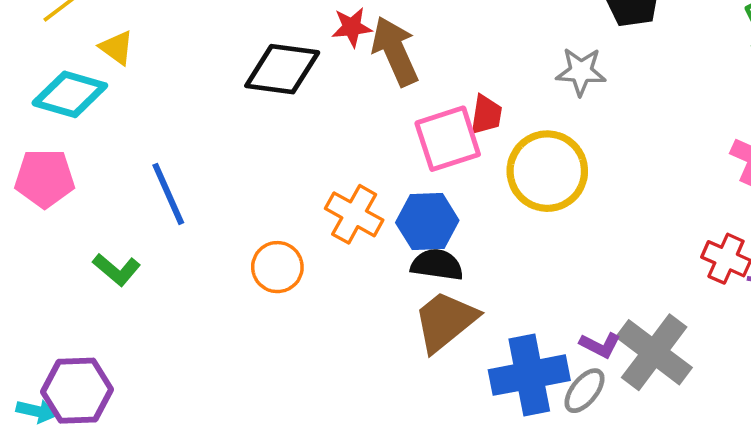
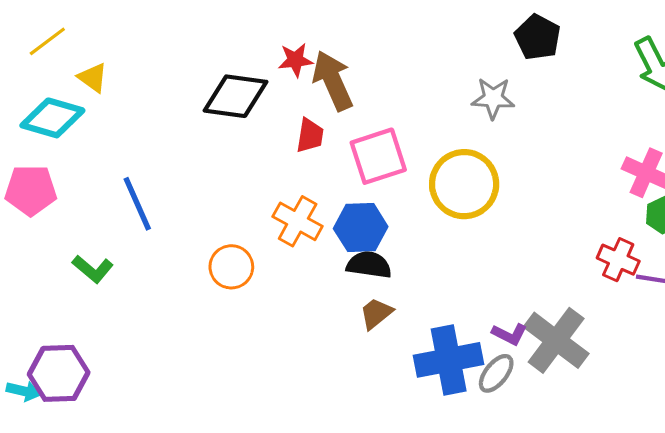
red trapezoid: (486, 115) -> (310, 135), moved
brown trapezoid: (445, 321) -> (376, 313), size x0.6

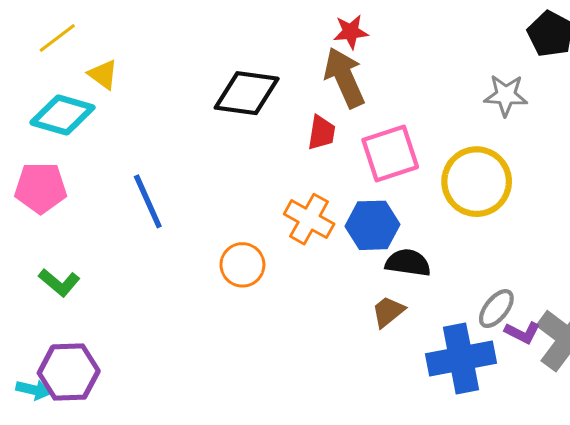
red star: (295, 60) -> (351, 32), moved
black semicircle: (369, 265) -> (408, 263), moved
green L-shape: (93, 269) -> (59, 283), moved
gray ellipse: (496, 373) -> (496, 309), moved

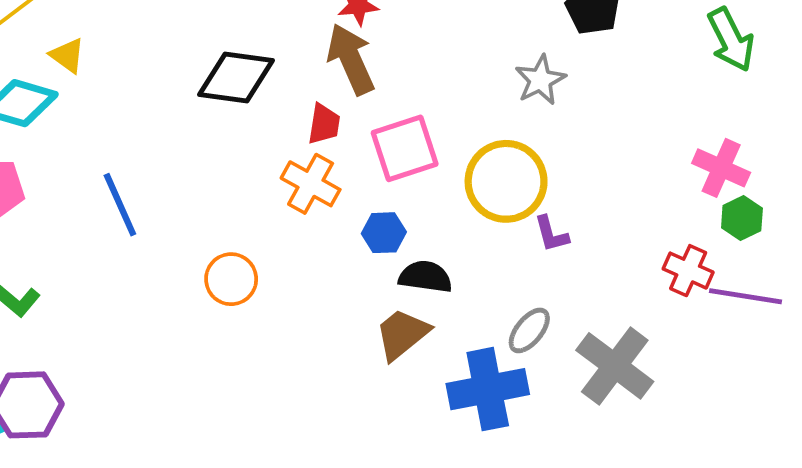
gray star: (506, 95) -> (540, 80), turned -30
orange cross: (309, 219) -> (311, 184), moved
blue hexagon: (373, 225) -> (384, 233), size x0.7
brown trapezoid: (388, 312) -> (402, 334), size x1.4
purple L-shape: (522, 332) -> (551, 234), moved, turned 48

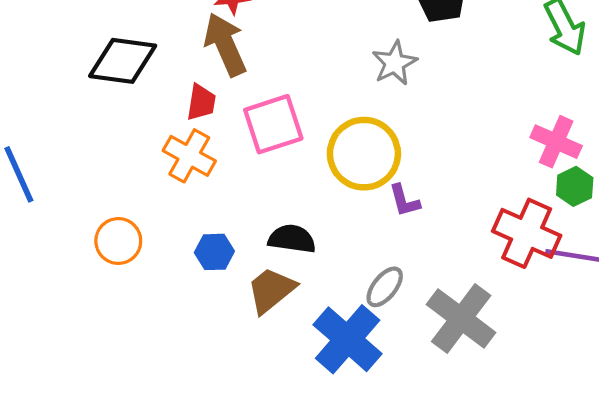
blue hexagon: (384, 233) -> (214, 252), moved
red cross: (688, 271) -> (527, 233), size x1.5
blue cross: (488, 389) -> (348, 339), turned -38

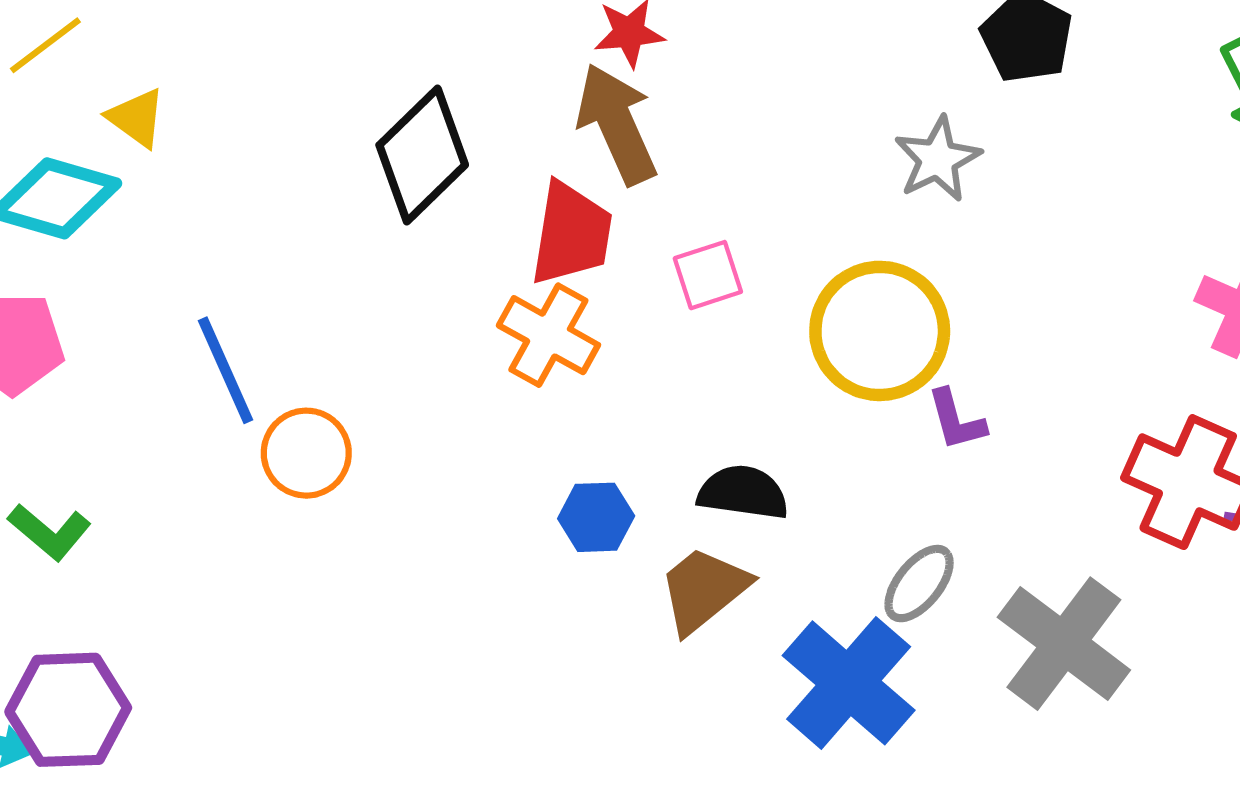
black diamond: (123, 61) -> (422, 155), turned -52
red trapezoid: (201, 102) -> (571, 234), size x1.5
pink square: (273, 124) -> (708, 275), size x0.6
orange circle: (118, 241) -> (306, 453), moved

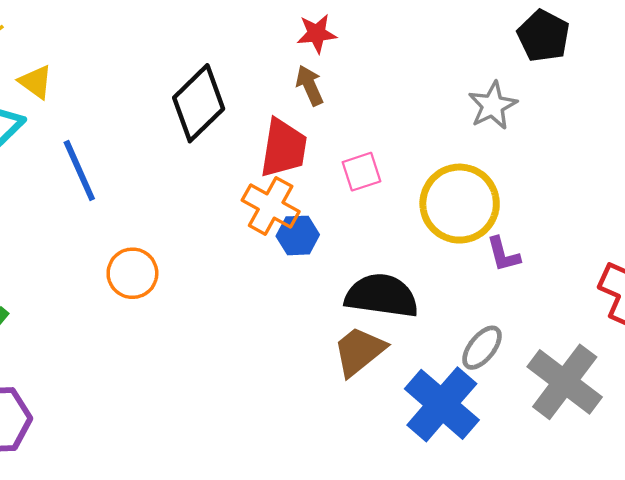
brown arrow: (617, 124) -> (310, 85), size x0.6
blue line: (226, 370) -> (79, 171), moved
black semicircle: (743, 492) -> (382, 296), size x1.4
blue hexagon: (596, 517) -> (298, 235), moved

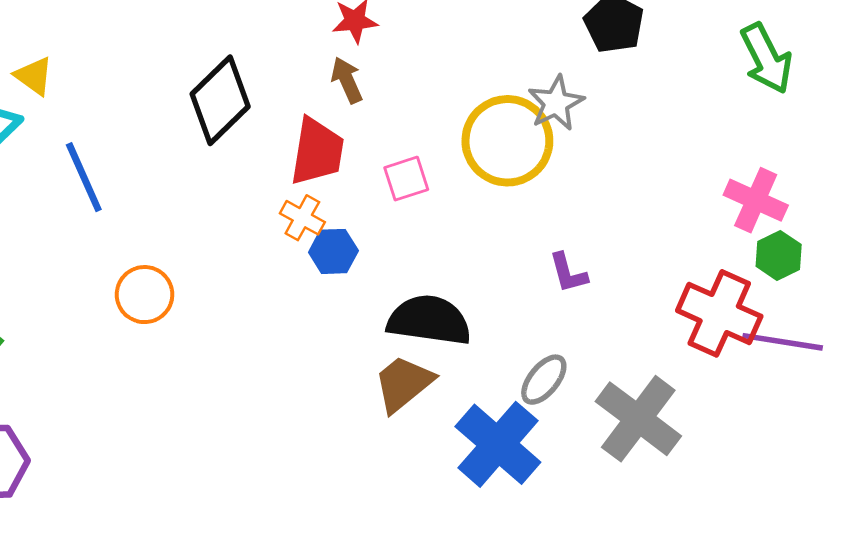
yellow circle: (460, 204) -> (507, 141), moved
orange cross: (271, 206) -> (302, 218), size x0.7

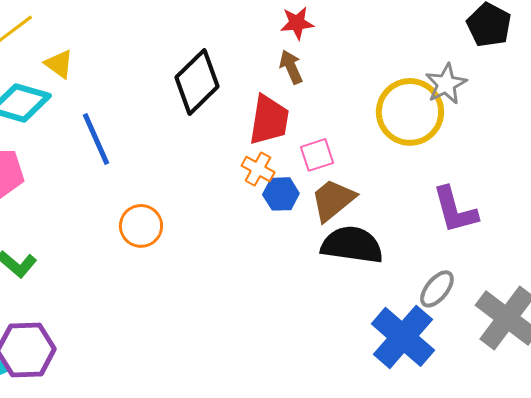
pink square: (406, 179) -> (317, 155), moved
purple L-shape: (568, 273) -> (455, 210), size x1.6
brown trapezoid: (404, 384) -> (333, 200), moved

